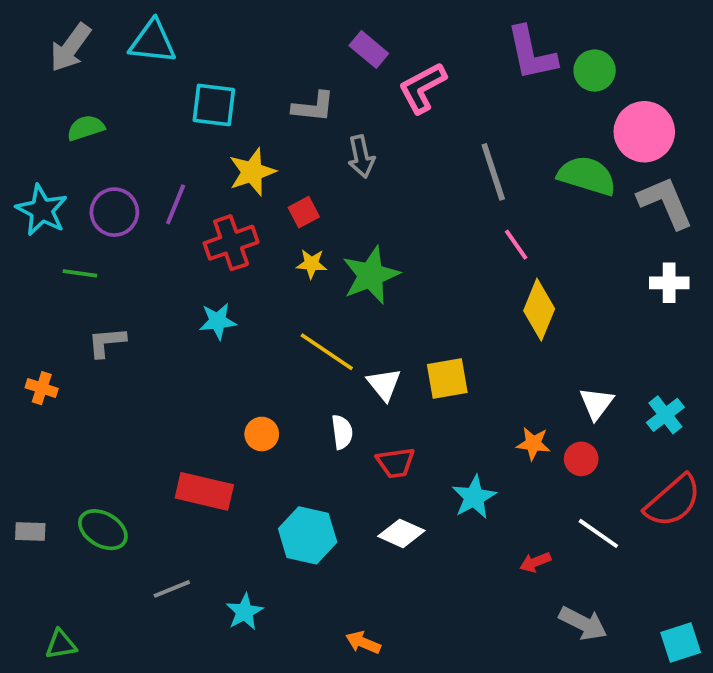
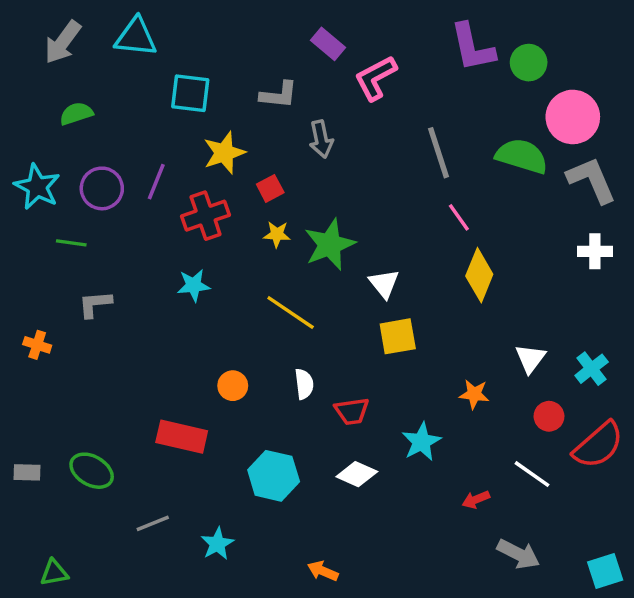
white triangle: (384, 384) -> (384, 284), moved
red circle: (581, 459) -> (549, 416), moved

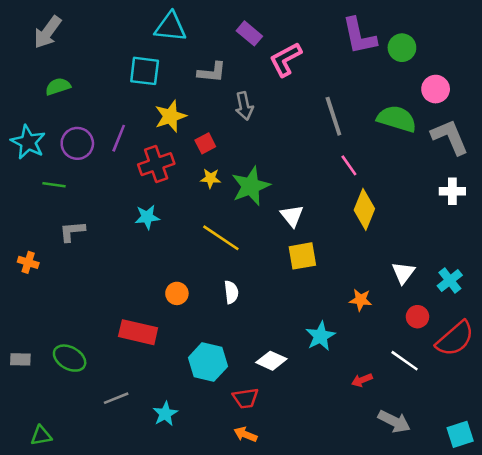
cyan triangle: (136, 37) -> (170, 27), moved
pink circle: (573, 117) -> (436, 89), size x0.7
red trapezoid: (352, 411) -> (245, 398), moved

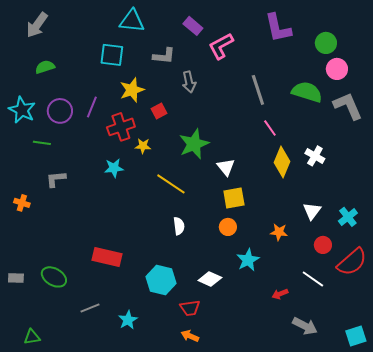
green circle: (402, 48) -> (326, 43), moved
yellow star: (211, 178) -> (143, 146), moved
white cross: (452, 191) -> (315, 156), moved, turned 30
orange circle: (177, 293) -> (228, 227), moved

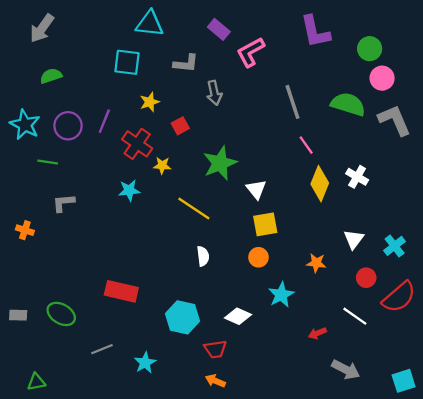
yellow star: (132, 90) -> (150, 102), size x0.7
red cross: (121, 127) -> (137, 144), turned -36

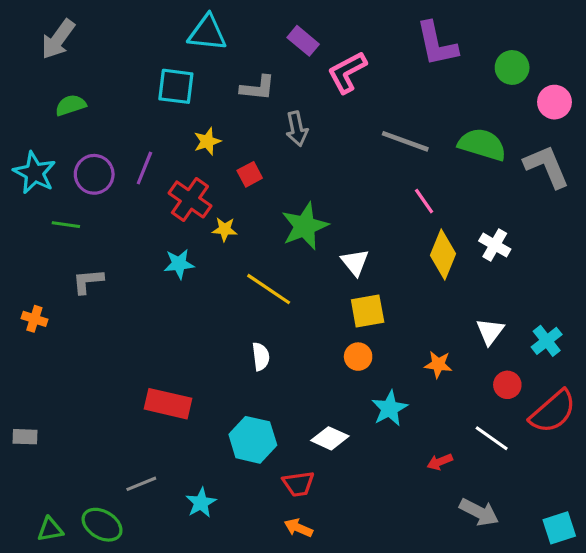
pink circle: (382, 78) -> (554, 102), moved
gray line: (292, 102) -> (405, 141), turned -52
white semicircle: (203, 256) -> (261, 357), moved
green ellipse: (61, 314) -> (102, 525), moved

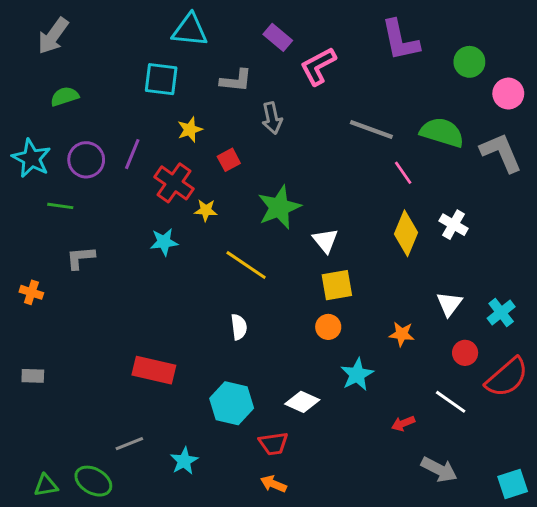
pink line: (424, 201) -> (403, 173), moved
gray rectangle: (25, 437) -> (33, 376), moved

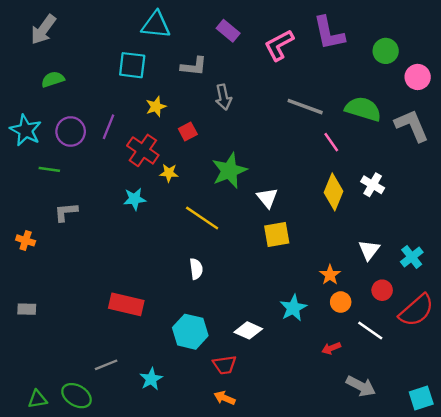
pink L-shape: (318, 66) -> (279, 45), moved
orange circle: (328, 327) -> (341, 302), moved
orange star: (402, 334) -> (330, 275), turned 30

